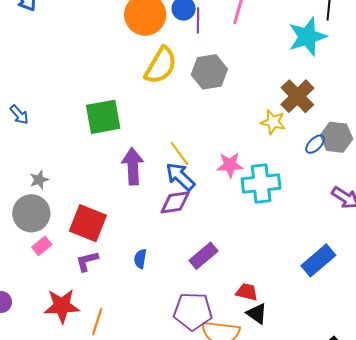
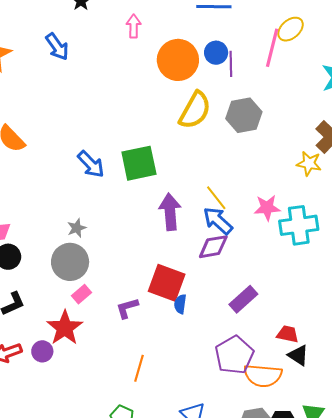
blue arrow: (19, 115) -> (91, 164), moved, size x1.4
red square: (88, 223) -> (167, 283), moved
red star: (62, 306) -> (65, 328), moved, turned -30
purple pentagon: (193, 311) -> (234, 355), turned -30

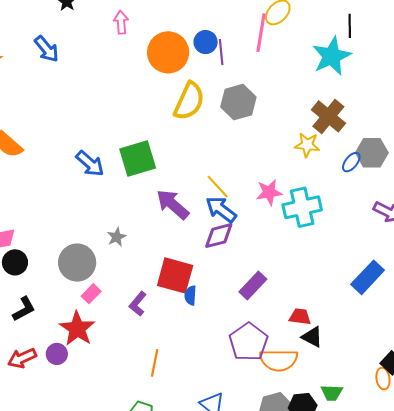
purple arrow: (170, 212) -> (173, 204), turned -39
gray star: (77, 228) -> (117, 237), moved
purple L-shape: (127, 308) -> (138, 304), turned -30

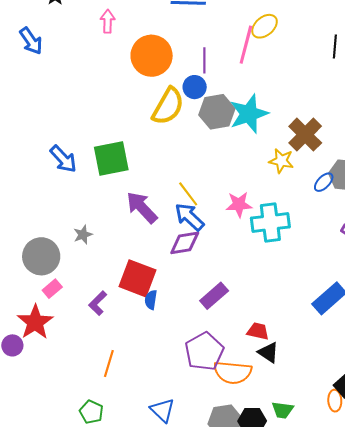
blue circle: (206, 42) -> (195, 87), moved
cyan star: (332, 56) -> (249, 114), moved

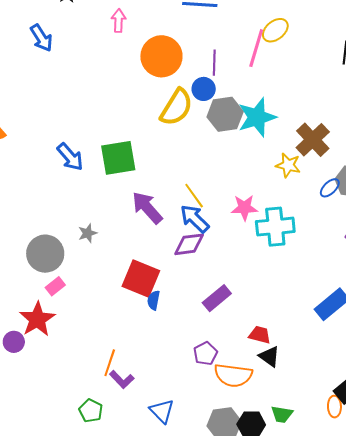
purple L-shape: (98, 303) -> (122, 379), moved, turned -90
purple pentagon: (204, 351) -> (205, 354), size x0.6

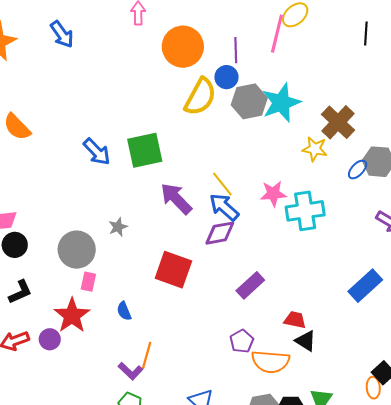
pink rectangle: (55, 286) -> (88, 282), turned -36
blue semicircle: (154, 300) -> (124, 311), moved, turned -30
purple L-shape: (122, 379) -> (130, 371), moved

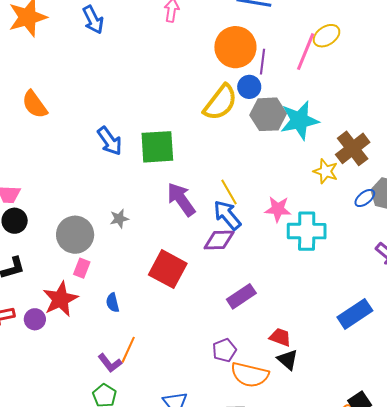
orange circle: (183, 47) -> (235, 47), moved

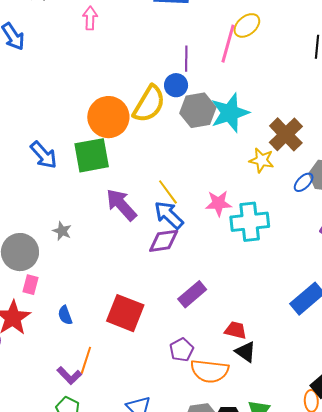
orange circle: (235, 47) -> (108, 117), moved
gray star: (119, 219) -> (62, 231), turned -30
red square: (168, 269) -> (125, 313), moved

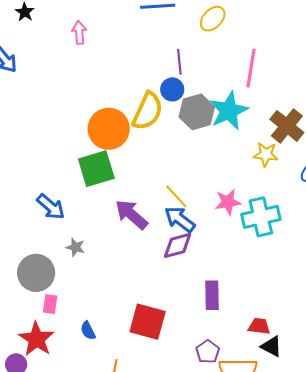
yellow ellipse: (247, 25) -> (213, 19), moved
pink line: (228, 44) -> (251, 68), moved
blue arrow: (44, 155) -> (51, 207), moved
purple rectangle: (192, 294) -> (212, 295), turned -44

